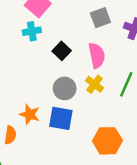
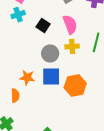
yellow cross: (94, 84) -> (72, 46), turned -32
orange hexagon: (107, 141) -> (75, 85), moved

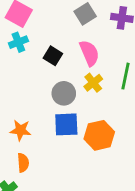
yellow cross: (72, 46) -> (93, 83), turned -32
orange star: (27, 78) -> (20, 130), moved
orange semicircle: (15, 96) -> (23, 163), moved

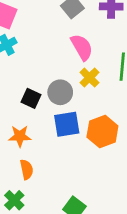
black square: (53, 56) -> (31, 98), moved

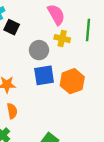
yellow cross: (89, 78) -> (62, 39), turned -32
black square: (31, 98) -> (12, 27), moved

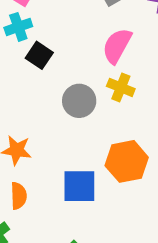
pink semicircle: (56, 15) -> (117, 46), turned -130
blue square: (44, 75) -> (79, 186), moved

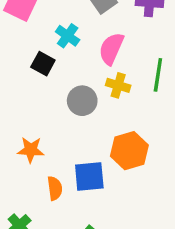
cyan cross: (18, 27) -> (68, 36), moved, turned -30
orange semicircle: (19, 196) -> (55, 188), moved

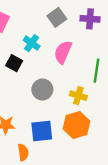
yellow cross: (118, 85) -> (78, 96), moved
blue square: (89, 177) -> (42, 131), moved

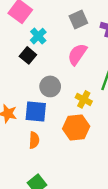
cyan cross: (32, 43) -> (38, 36), moved
blue square: (42, 131) -> (36, 112), moved
orange semicircle: (23, 152) -> (34, 140), moved

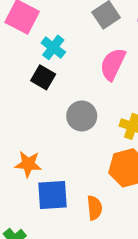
blue square: (36, 112) -> (53, 195), moved
orange semicircle: (34, 140) -> (95, 208), moved

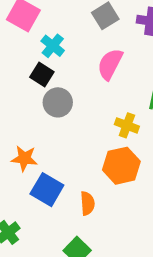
gray circle: (82, 116) -> (58, 102), moved
blue square: (53, 195) -> (47, 190), turned 32

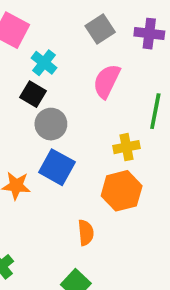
yellow cross: (127, 125) -> (126, 147), turned -30
blue square: (47, 190) -> (57, 167), moved

